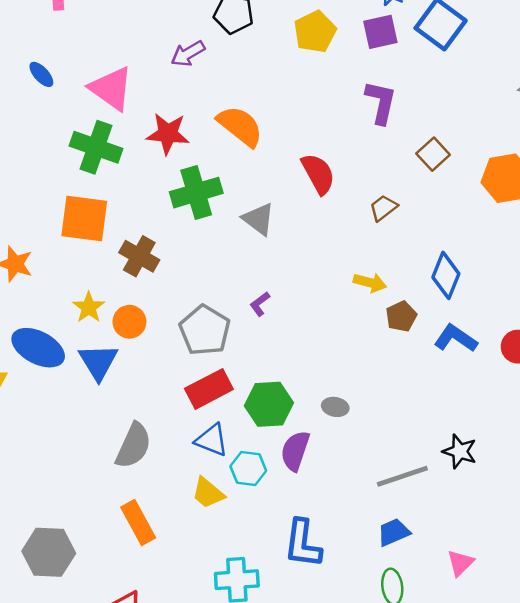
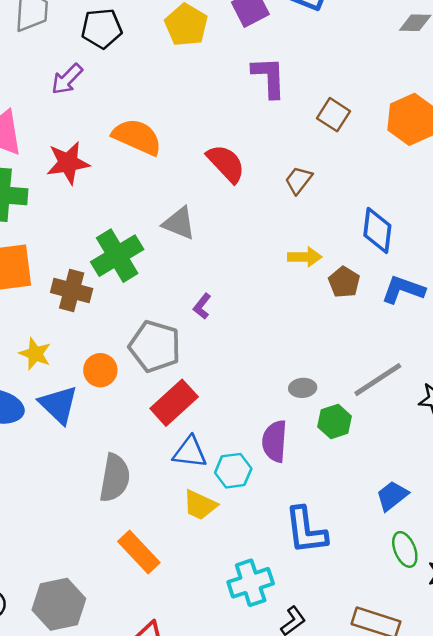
green cross: (196, 193) -> (117, 256), moved
orange circle: (129, 322) -> (100, 370), moved
green hexagon: (269, 404) -> (335, 422), moved, size x0.7
gray line: (402, 476) -> (378, 380), moved

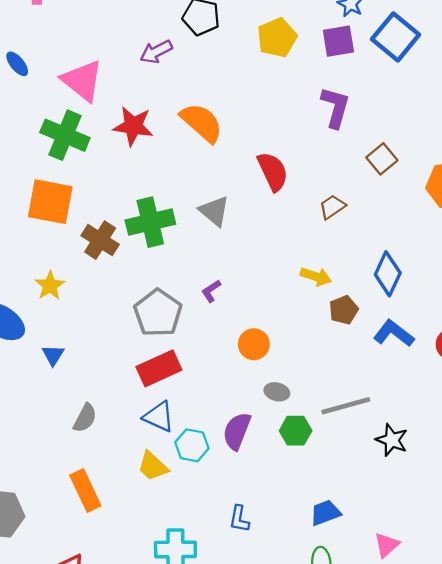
orange circle: (100, 370) -> (254, 344), moved
blue triangle: (58, 405) -> (53, 355), moved, size x0.6
gray semicircle: (115, 478) -> (85, 418), size x0.7
blue L-shape: (306, 530) -> (239, 519), size x0.6

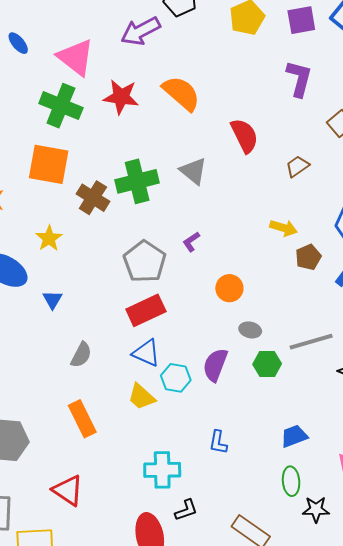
purple arrow: (156, 52) -> (141, 31), size x1.4

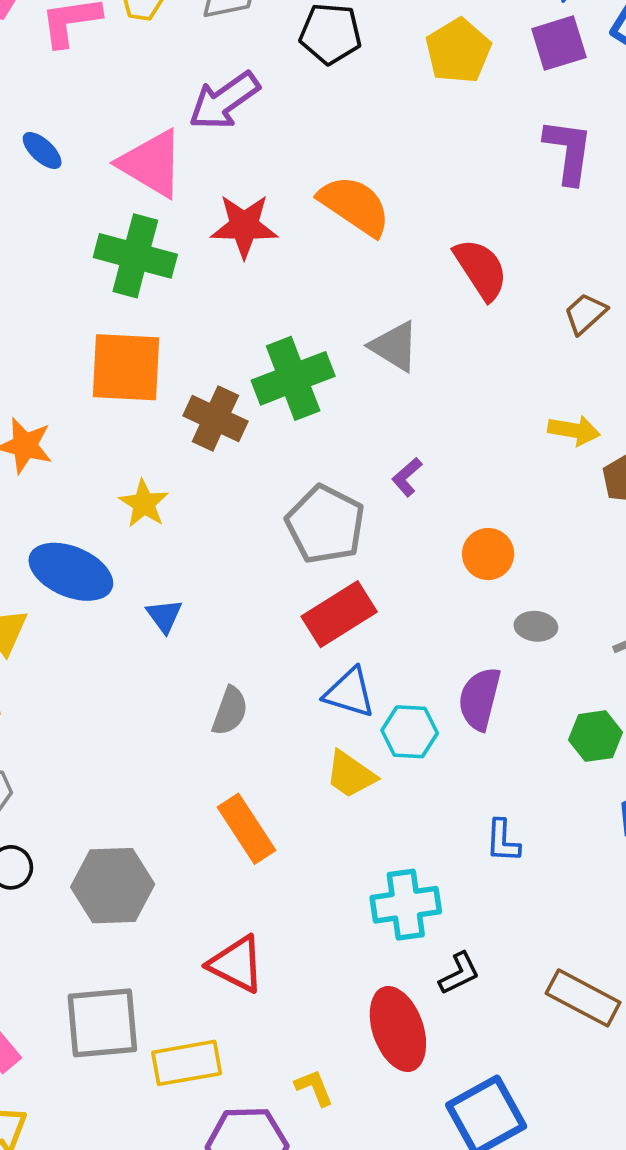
purple arrow: (141, 31) -> (224, 101), moved
green hexagon: (267, 364) -> (595, 736), moved

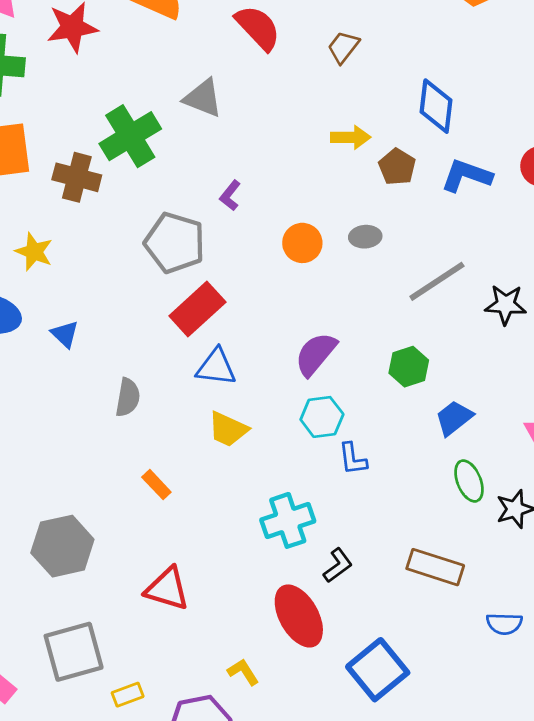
gray ellipse: (536, 626) -> (365, 237), moved
purple semicircle: (480, 699) -> (316, 354), turned 36
cyan hexagon: (410, 732) -> (322, 417), moved
orange rectangle: (246, 829) -> (156, 485), size x0.6
yellow rectangle: (187, 1063) -> (128, 695), moved, size x0.6

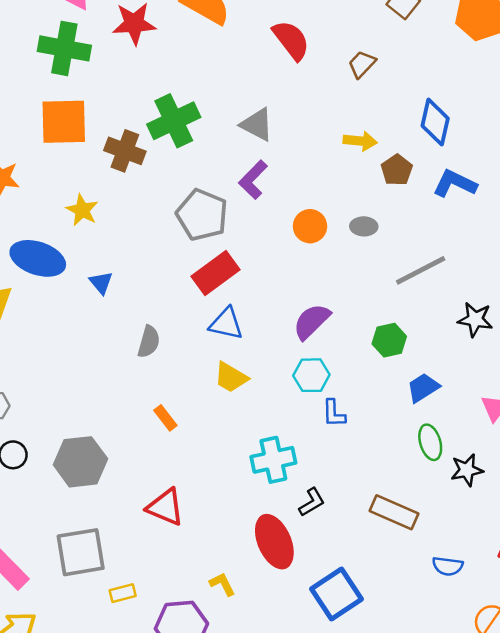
gray triangle: (203, 98) -> (257, 125), moved
purple L-shape: (230, 195) -> (253, 180), size x1.5
black star: (506, 305) -> (475, 319), moved

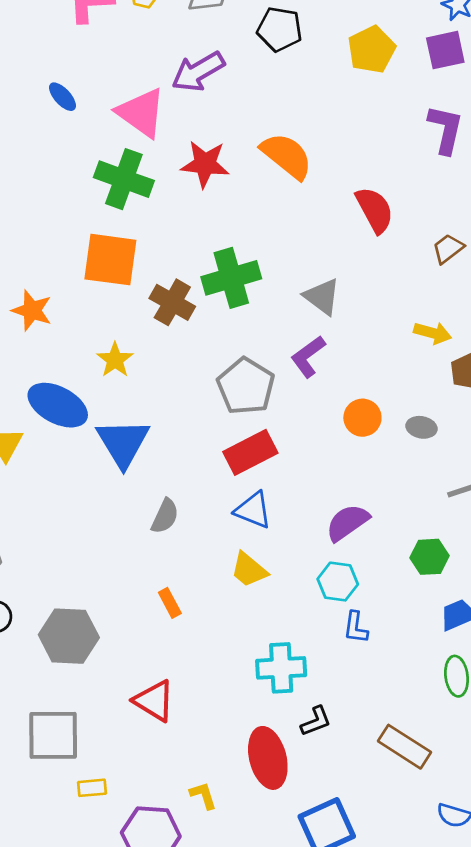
blue triangle: (101, 283) -> (123, 443), size x2.0

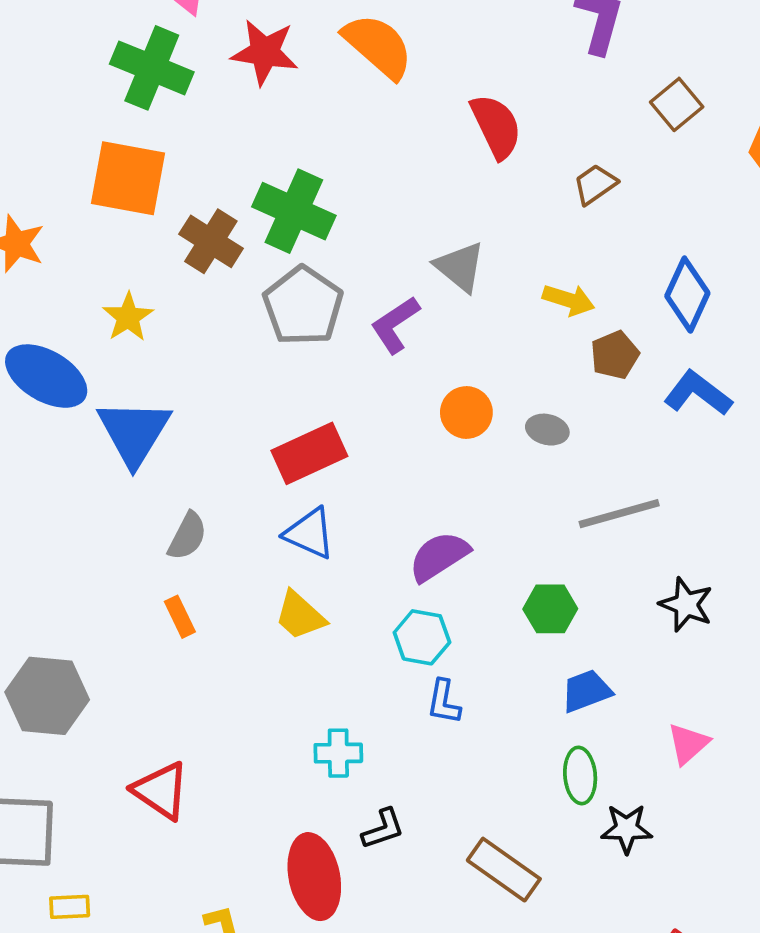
green cross: (231, 278) -> (294, 211), turned 38
gray triangle: (322, 297) -> (460, 267), moved
gray pentagon: (246, 386) -> (303, 306), moved
orange rectangle: (170, 603) -> (180, 617), moved
cyan cross: (281, 668) -> (338, 753), size x0.7

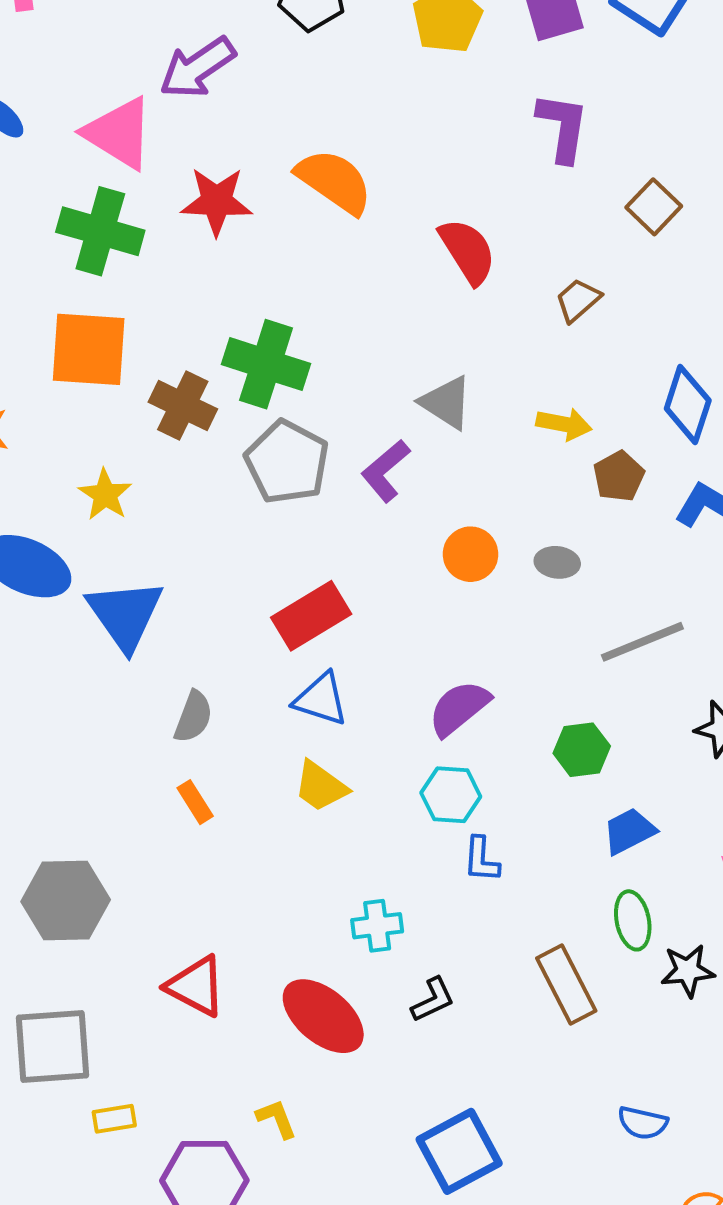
brown rectangle: (504, 870) -> (566, 984), moved, turned 34
red ellipse: (314, 877) -> (323, 1016), moved, turned -32

